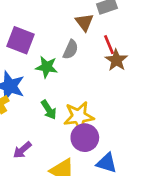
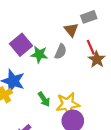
purple square: (21, 40) -> (21, 45), turned 30
green star: (47, 67) -> (39, 54), moved

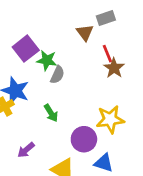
gray semicircle: (61, 51) -> (57, 75), moved
yellow star: (68, 104) -> (110, 119), moved

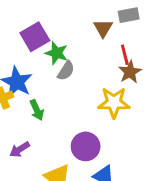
green arrow: (51, 113) -> (37, 110), moved
yellow star: (110, 119) -> (114, 103), moved

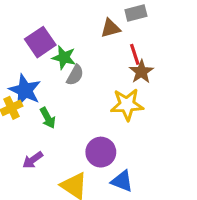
brown triangle: (103, 28) -> (110, 28), turned 48

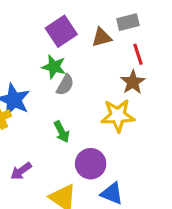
purple square: (40, 42) -> (61, 31), moved
red line: (135, 54) -> (138, 54), moved
green arrow: (48, 118) -> (62, 132), moved

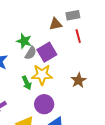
purple square: (61, 31) -> (47, 52), moved
brown star: (133, 82) -> (79, 80), moved
yellow star: (118, 116) -> (42, 75), moved

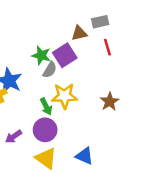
purple square: (47, 52) -> (65, 55), moved
purple circle: (44, 104) -> (45, 130), moved

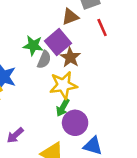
brown star: (110, 102) -> (70, 57), moved
green arrow: (46, 106) -> (63, 107), moved, turned 63
purple circle: (45, 130) -> (75, 123), moved

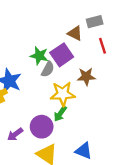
brown triangle: (70, 17) -> (75, 33), turned 42
brown star: (70, 57) -> (86, 77), moved, turned 30
purple circle: (75, 123) -> (42, 127), moved

